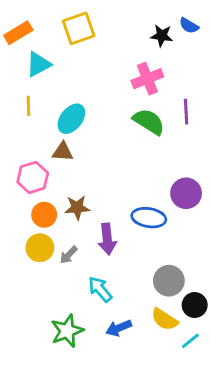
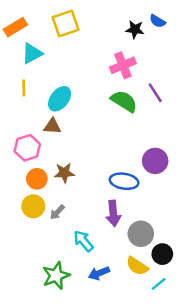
purple line: (186, 112) -> (155, 93), turned -30
purple arrow: (107, 239) -> (113, 213), moved

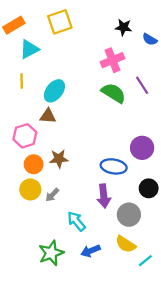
blue semicircle: (158, 21) -> (150, 39), moved
black circle: (162, 254) -> (149, 188), moved

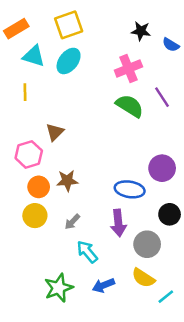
cyan triangle: (29, 49) -> (34, 56), turned 45
cyan ellipse: (54, 91) -> (69, 61), moved
brown triangle: (48, 116) -> (55, 132), turned -49
gray arrow: (52, 195) -> (72, 222), moved

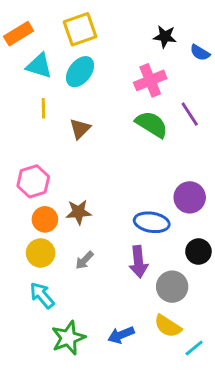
yellow line: (25, 92) -> (43, 108), moved
brown triangle: (55, 132) -> (80, 129), moved
cyan arrow: (87, 252) -> (42, 295), moved

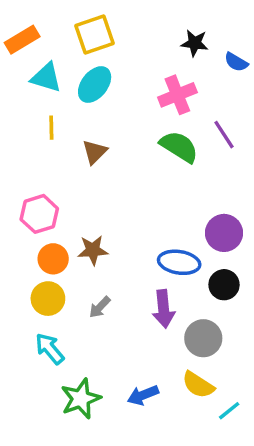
black circle: (198, 252) -> (224, 285), moved

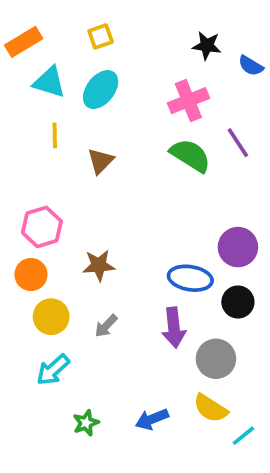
yellow square: (95, 34) -> (101, 36), size x0.6
orange circle: (53, 259) -> (31, 275), moved
cyan arrow: (50, 349) -> (53, 370), turned -92
green star: (81, 399) -> (86, 423), size x0.6

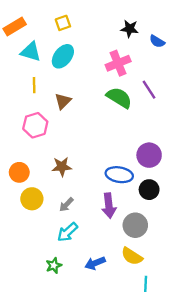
pink hexagon: (42, 227) -> (35, 125), moved
cyan arrow: (53, 370) -> (67, 232), moved
cyan line: (243, 436) -> (146, 284), moved, turned -49

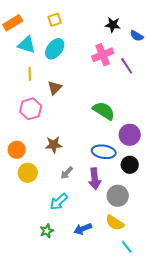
purple line: (149, 90) -> (127, 66), moved
green semicircle: (119, 98) -> (104, 111), moved
gray arrow: (66, 205) -> (67, 173), moved
cyan line: (146, 284) -> (127, 247), turned -40

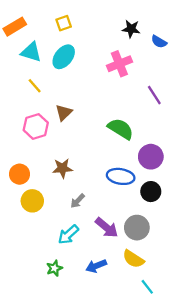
purple line: (127, 66) -> (154, 95), moved
yellow line: (30, 74) -> (35, 86), turned -40
brown triangle: (55, 88) -> (64, 113), moved
purple arrow: (95, 179) -> (107, 228), moved, turned -45

